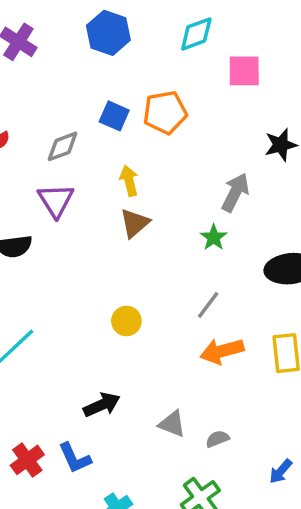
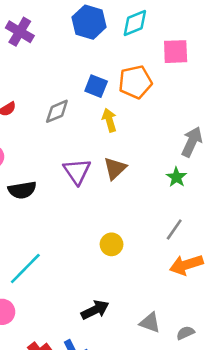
cyan diamond: (196, 34) -> (135, 23), moved
pink square: (244, 71) -> (176, 52), moved
yellow arrow: (129, 181) -> (109, 120), moved
purple triangle: (56, 200) -> (77, 171), moved

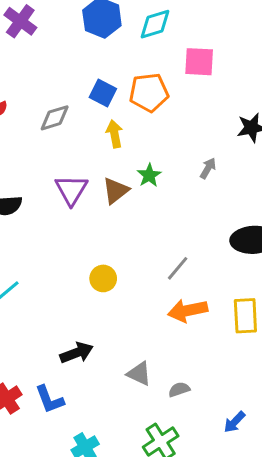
gray arrow: (192, 142) -> (208, 168), size x0.6
green star: (176, 177) -> (149, 175), moved

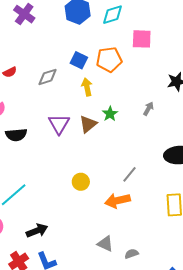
orange arrow: (188, 311) -> (117, 201), moved
black arrow: (77, 353) -> (37, 231), moved

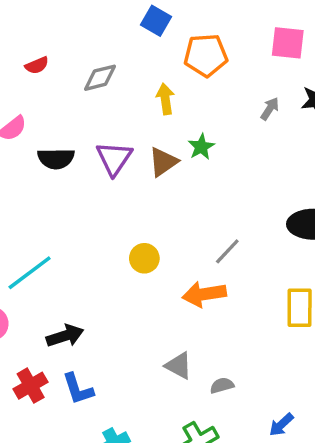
pink square: (142, 39) -> (288, 43), moved
blue square: (79, 60) -> (156, 21), moved
gray arrow: (148, 109) -> (270, 109), moved
black semicircle: (16, 135) -> (56, 159), moved

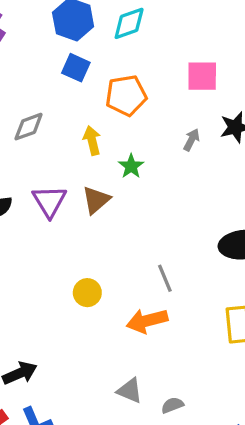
green star: (201, 147) -> (131, 166), moved
gray line: (227, 251) -> (165, 278), turned -60

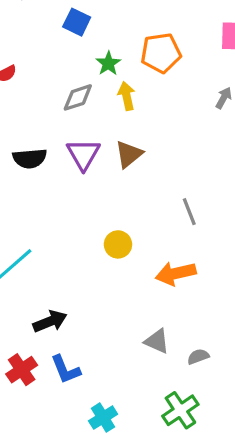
blue square: (76, 68) -> (77, 22), moved
gray diamond: (29, 127) -> (78, 97), moved
green star: (131, 166) -> (108, 63), moved
gray line: (165, 278) -> (189, 212), moved

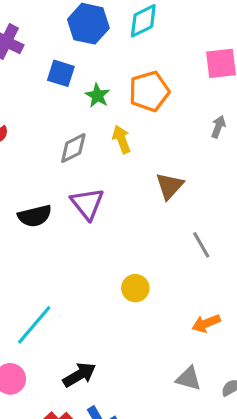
green star: (108, 63) -> (97, 96), moved
brown triangle: (129, 154) -> (170, 186), moved
orange arrow: (176, 273) -> (206, 323), moved, size x0.7

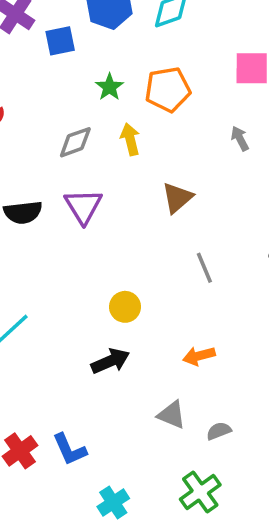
blue square: (61, 73) -> (60, 41), moved, turned -36
gray arrow: (218, 127) -> (240, 138), turned -55
black arrow: (79, 375) -> (110, 361), moved

